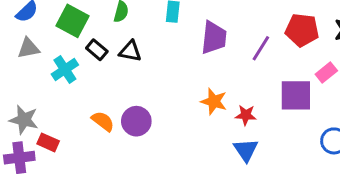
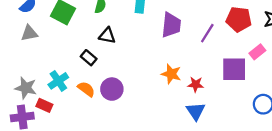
black rectangle: (97, 50) -> (89, 58), moved
cyan cross: (65, 69) -> (58, 81), moved

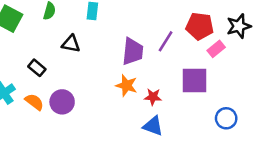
purple trapezoid: (171, 25) -> (133, 51), moved
black triangle: (107, 36) -> (71, 44), moved
pink rectangle: (257, 52) -> (216, 49), moved
blue triangle: (196, 111) -> (153, 126), turned -36

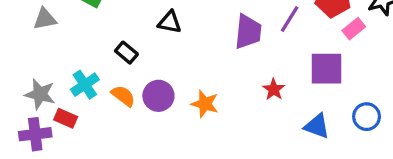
orange star: (126, 85) -> (205, 104), moved
red star: (153, 97) -> (274, 89), turned 30
blue triangle: (153, 126) -> (317, 126), moved

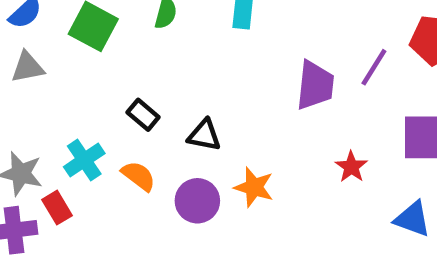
black triangle: (170, 22) -> (204, 135), moved
purple circle: (158, 96) -> (197, 201), moved
red rectangle: (66, 118) -> (57, 208), turned 35

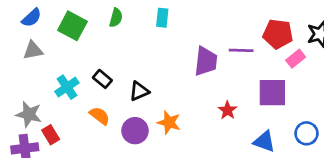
purple line: (374, 67) -> (241, 50), turned 60
black triangle: (204, 135) -> (139, 91), turned -35
cyan cross: (84, 160) -> (67, 87), moved

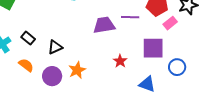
purple trapezoid: (206, 61) -> (104, 25), turned -105
orange star: (169, 122) -> (77, 70), turned 30
blue circle: (306, 133) -> (177, 67), moved

